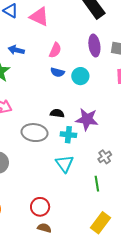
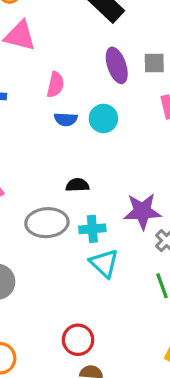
purple star: (87, 119) -> (142, 211), moved
cyan cross: (68, 135) -> (92, 229), moved

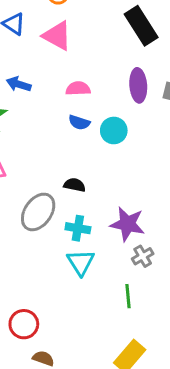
pink semicircle: (55, 85) -> (78, 89), turned -120
gray ellipse: (47, 223) -> (38, 212), turned -66
red circle: (78, 340) -> (24, 324), moved

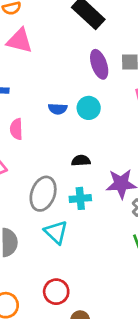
pink semicircle: (78, 89) -> (16, 129), moved, turned -75
black semicircle: (75, 185) -> (81, 161), moved
cyan triangle: (81, 262) -> (56, 232), moved

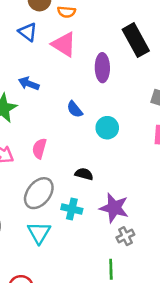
purple ellipse: (99, 64) -> (102, 68), moved
blue semicircle: (58, 109) -> (75, 109), moved, turned 30
pink semicircle: (16, 129) -> (39, 148), moved

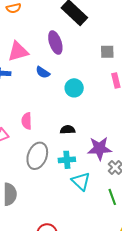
pink triangle: (64, 44) -> (18, 51), moved, turned -30
blue semicircle: (75, 109) -> (43, 72), moved
cyan triangle: (39, 233) -> (81, 181), moved

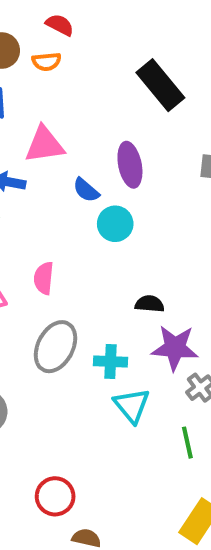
purple ellipse: (55, 42) -> (130, 165), moved
cyan circle: (74, 88) -> (115, 224), moved
black semicircle: (68, 130) -> (150, 304), moved

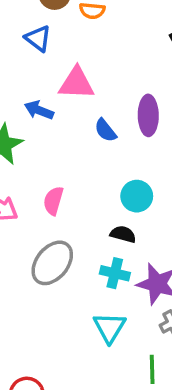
cyan circle: (115, 224) -> (137, 196), moved
black semicircle: (150, 304) -> (123, 234), moved
cyan cross: (110, 361) -> (115, 273), moved

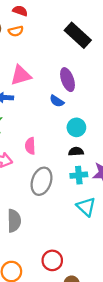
blue semicircle: (105, 130) -> (57, 101), moved

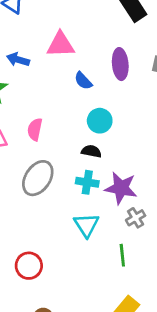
pink triangle: (21, 75) -> (61, 45), moved
purple ellipse: (68, 80) -> (120, 64), moved
red circle: (52, 260) -> (29, 266), moved

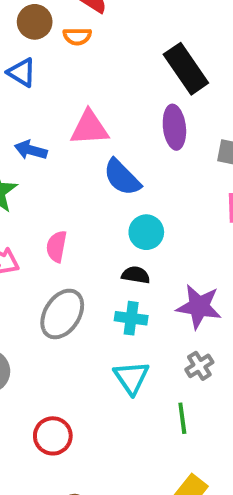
purple ellipse: (120, 64) -> (174, 127), moved
blue semicircle: (83, 81) -> (122, 177), size x1.5
purple star: (121, 188) -> (199, 307), moved

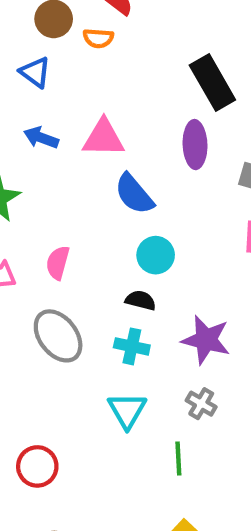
blue arrow: (31, 150) -> (41, 138), moved
gray ellipse: (62, 314) -> (58, 336), turned -75
gray cross: (199, 366) -> (201, 404), turned -32

